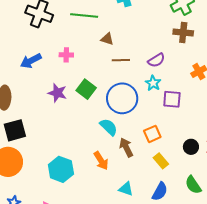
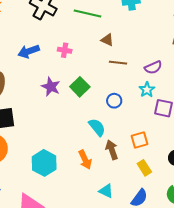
blue circle: (122, 98) -> (114, 101), size x0.5

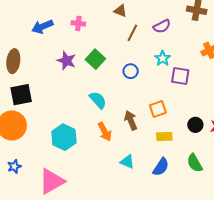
brown line: (118, 63) -> (132, 33), turned -66
purple semicircle: (153, 67) -> (162, 26), moved
cyan semicircle: (97, 127) -> (98, 100), moved
yellow rectangle: (144, 168) -> (164, 137), turned -56

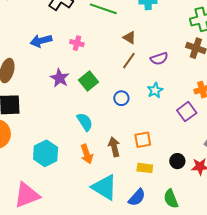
brown triangle: (120, 11) -> (129, 38), moved
purple square: (180, 76) -> (187, 112), moved, turned 36
cyan triangle: (127, 162) -> (104, 187), size x1.8

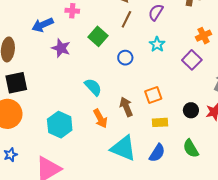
blue arrow: (41, 41) -> (43, 25), moved
purple semicircle: (159, 59) -> (156, 12), turned 150
green square: (88, 81) -> (98, 36), moved

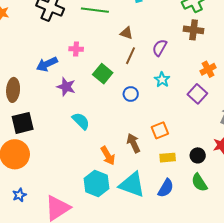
cyan semicircle: (93, 87) -> (81, 121), moved
black circle: (191, 110) -> (198, 155), moved
cyan hexagon: (60, 125) -> (97, 183), moved

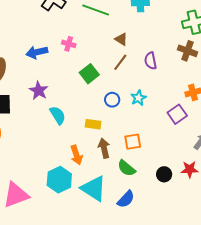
purple semicircle: (160, 48) -> (151, 61), turned -54
cyan star: (162, 80) -> (138, 98), moved
purple star: (66, 87) -> (39, 91), moved
yellow rectangle: (168, 158) -> (93, 124), moved
green semicircle: (199, 183) -> (126, 168), moved, turned -30

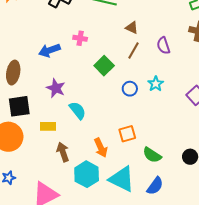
yellow rectangle: (93, 124) -> (48, 126), moved
orange square: (133, 142) -> (127, 134), moved
brown arrow: (104, 148) -> (63, 152), moved

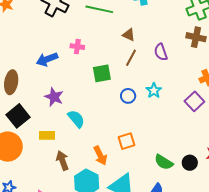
green square: (104, 66) -> (102, 73), turned 36
black square: (19, 106) -> (18, 116), turned -30
green semicircle: (152, 155) -> (164, 162), moved

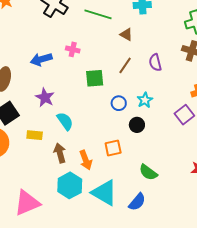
brown triangle: (129, 35) -> (126, 34), moved
brown arrow: (62, 161) -> (60, 153), moved
black circle: (190, 163) -> (137, 125), moved

